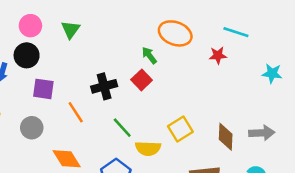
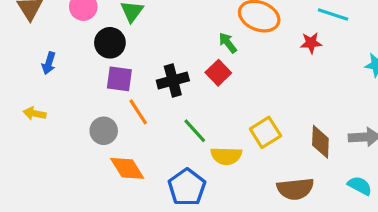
black circle: (27, 55) -> (110, 43), moved
purple square: (43, 89) -> (119, 79), moved
gray circle: (32, 128) -> (104, 131), moved

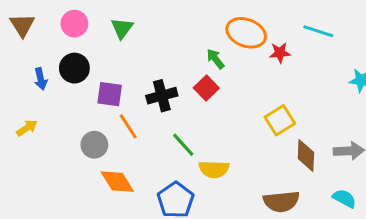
black circle: (110, 43) -> (74, 68), moved
red star: (311, 43) -> (280, 53), moved
blue arrow: (49, 63) -> (41, 79), turned -30
yellow arrow: (35, 113) -> (27, 128), turned 135
yellow square: (265, 132) -> (280, 120), moved

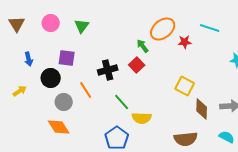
orange ellipse: (246, 33) -> (163, 29), turned -60
black circle: (74, 68) -> (51, 78), moved
purple square: (110, 94) -> (67, 58), moved
yellow square: (280, 120) -> (185, 86), turned -30
orange diamond: (117, 182) -> (59, 127), moved

